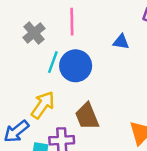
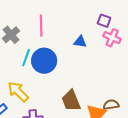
yellow arrow: (43, 105) -> (18, 92), turned -80
brown trapezoid: (87, 116) -> (71, 101), moved

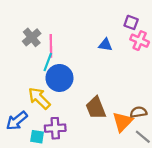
pink line: (41, 26) -> (51, 46), moved
blue circle: (44, 61) -> (59, 78), moved

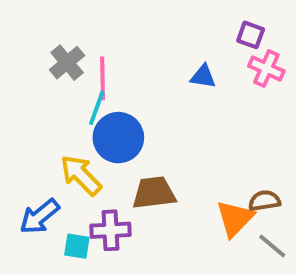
brown trapezoid: (96, 108) -> (154, 193), moved, turned 105

